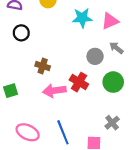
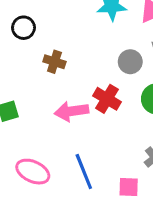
brown cross: (43, 66) -> (54, 62), moved

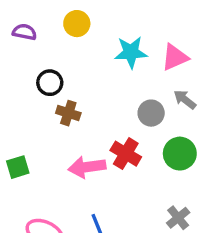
black circle: (24, 28) -> (50, 83), moved

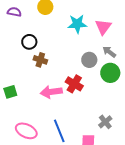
pink triangle: (175, 57) -> (103, 27), turned -30
green circle: (180, 154) -> (110, 73), moved

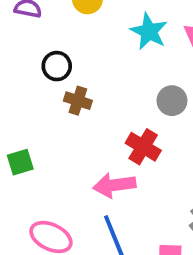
cyan star: (77, 24) -> (149, 31), turned 30
pink arrow: (51, 92) -> (114, 185), moved

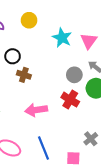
red cross: (143, 147) -> (70, 100), moved
pink arrow: (114, 185) -> (36, 110), moved

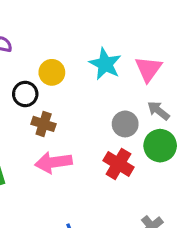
yellow circle: (29, 20) -> (52, 72), moved
pink arrow: (36, 110) -> (54, 162), moved

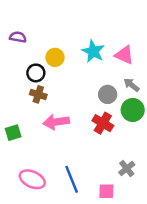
pink triangle: (148, 69) -> (124, 55), turned -42
brown cross: (44, 124) -> (38, 94), moved

